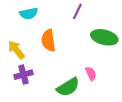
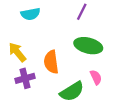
green ellipse: (104, 37) -> (88, 46), moved
orange semicircle: (48, 40) -> (51, 62), moved

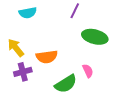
green ellipse: (88, 46) -> (95, 37), moved
orange semicircle: (51, 62) -> (47, 57), turned -90

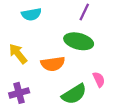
green ellipse: (95, 37) -> (79, 41), moved
purple cross: (23, 72) -> (19, 93), moved

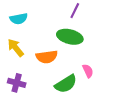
cyan semicircle: (31, 14) -> (19, 19), moved
purple cross: (19, 93) -> (17, 83), turned 30

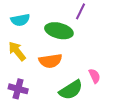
green ellipse: (70, 37) -> (59, 31), moved

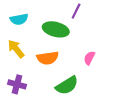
pink semicircle: (94, 76) -> (89, 58), moved, turned -128

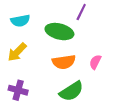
yellow arrow: (16, 49) -> (17, 52), turned -96
orange semicircle: (48, 58) -> (64, 62), moved

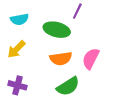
pink semicircle: (95, 62) -> (91, 59), size x1.5

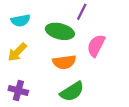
pink semicircle: (91, 59) -> (96, 46), moved

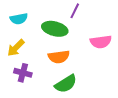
pink semicircle: (96, 46) -> (101, 42), moved, turned -125
purple cross: (18, 90) -> (23, 73), moved

